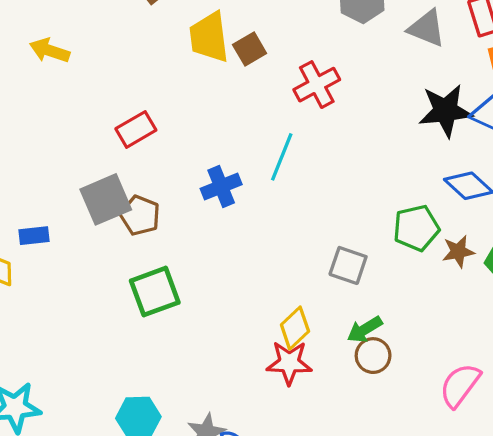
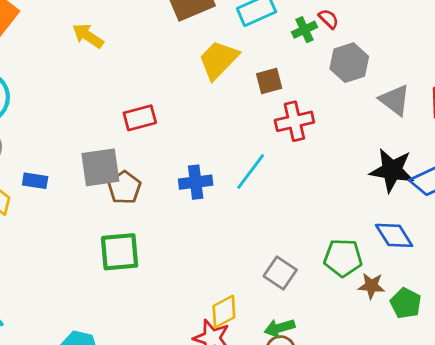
yellow trapezoid: (209, 37) -> (218, 60), turned 36
brown square: (250, 49) -> (269, 81), moved

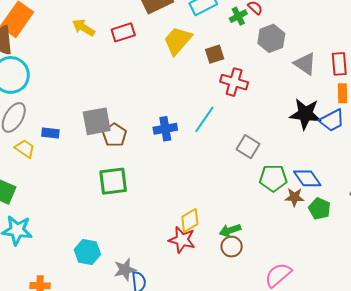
red rectangle: (140, 118) -> (123, 32), moved
red cross: (294, 121) -> (234, 82), turned 32
blue diamond: (394, 235) -> (307, 178), moved
gray square: (280, 273) -> (248, 147), moved

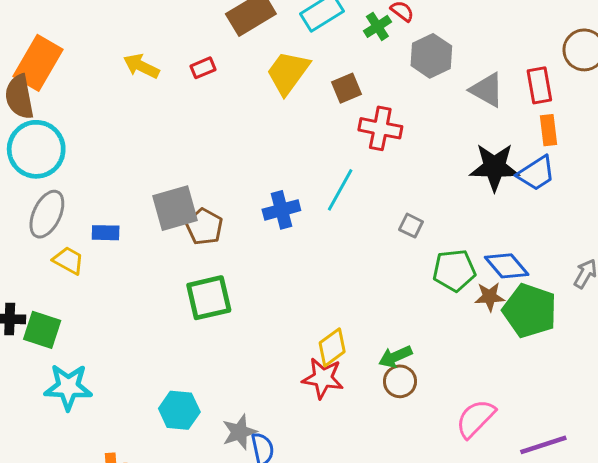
red rectangle: (123, 32) -> (203, 68), size x0.7
gray square: (248, 147) -> (411, 226), size x0.7
green pentagon: (319, 209) -> (530, 311), size x1.6

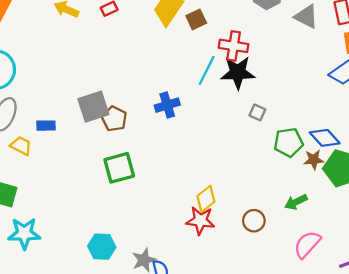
brown square: (346, 88) -> (196, 19), moved
black star: (494, 167) -> (238, 73), moved
cyan line: (340, 190) -> (207, 70), moved
green arrow: (395, 357) -> (296, 202), moved

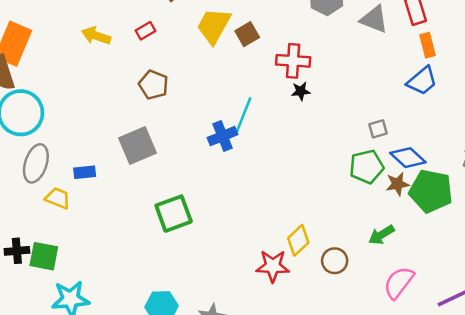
cyan line: (207, 70) -> (244, 115), moved
black star: (238, 73) -> (301, 91), size x0.5
gray square: (257, 112) -> (378, 129), moved, turned -35
brown pentagon: (114, 119) -> (154, 85), moved
yellow diamond: (206, 199) -> (298, 240), moved

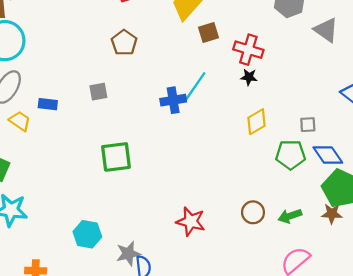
brown square: (247, 34) -> (208, 32), moved
gray square: (137, 146) -> (98, 92), size x0.6
brown star: (397, 184) -> (332, 214), moved
yellow diamond: (298, 240) -> (257, 122), moved
brown circle: (335, 261) -> (253, 212), moved

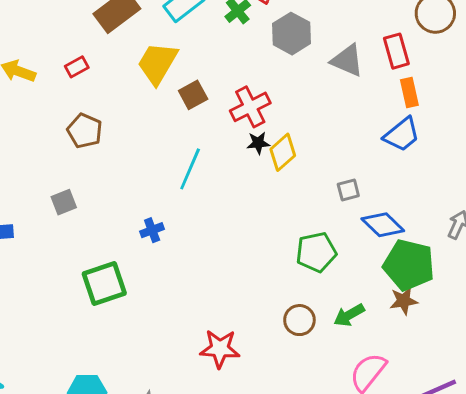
red cross: (248, 50) -> (250, 107), turned -32
blue cross: (173, 100) -> (152, 230), moved, size x0.7
yellow diamond: (257, 122) -> (283, 152), moved
green pentagon: (291, 155) -> (316, 252), moved

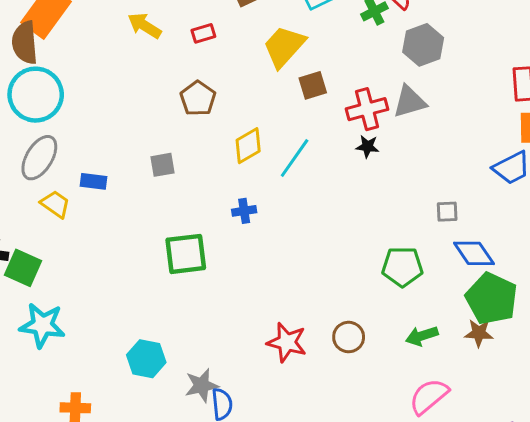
gray triangle: (347, 60) -> (410, 102), moved, turned -51
yellow diamond: (283, 152) -> (248, 146), moved
brown circle: (299, 320) -> (349, 337), moved

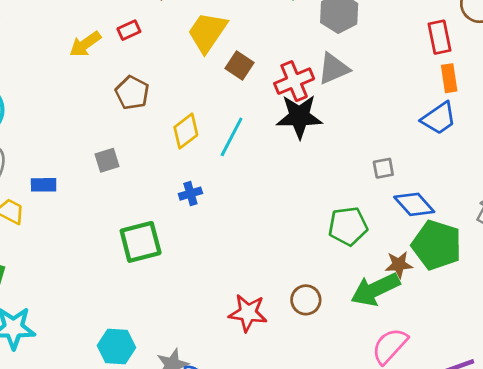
yellow arrow: (145, 26) -> (85, 44), moved, turned -60
brown square: (313, 85) -> (240, 65), turned -32
black star: (367, 146) -> (299, 116), size x2.0
brown star: (479, 333) -> (399, 265), moved
green arrow: (422, 336) -> (375, 289), size x1.6

